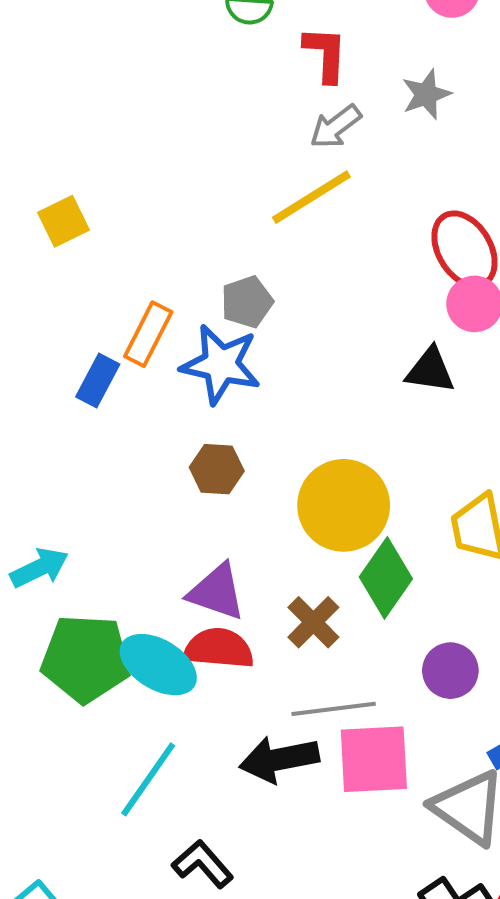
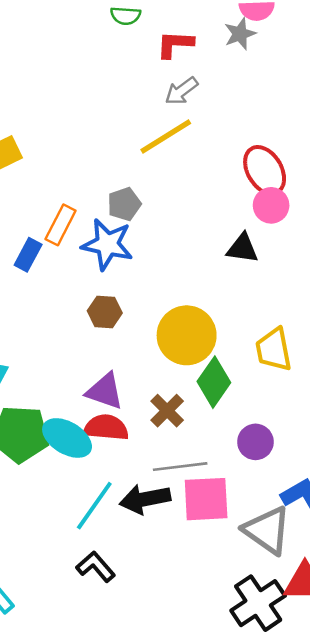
red L-shape: (325, 54) -> (175, 44), turned -90
gray star: (426, 94) -> (240, 34), moved
cyan line: (148, 779) -> (94, 506), moved

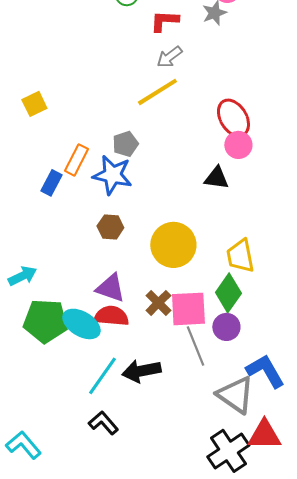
green diamond: (214, 382) -> (228, 293), moved
gray line: (180, 467) -> (195, 346), moved, turned 75
pink square: (206, 499) -> (188, 309), moved

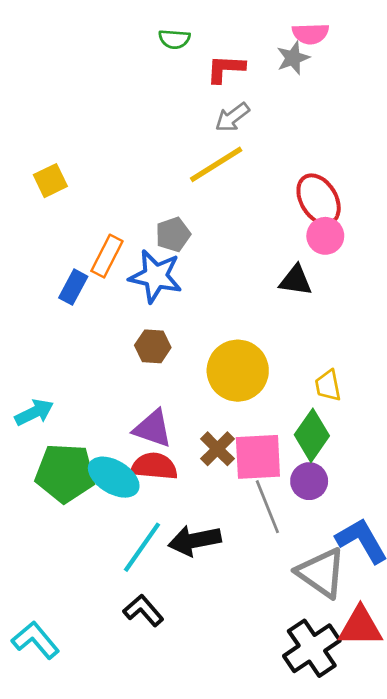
yellow trapezoid: (240, 256) -> (328, 385), size x0.7

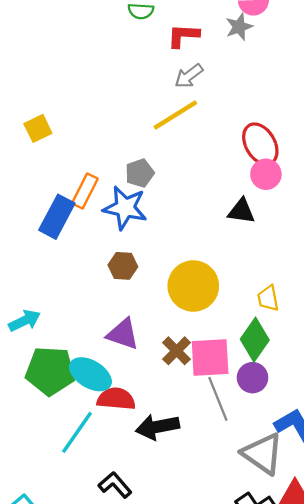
blue rectangle: (73, 287) -> (57, 217), size x1.5
red semicircle: (154, 466) -> (116, 399), moved
cyan line: (142, 547) -> (77, 432), moved

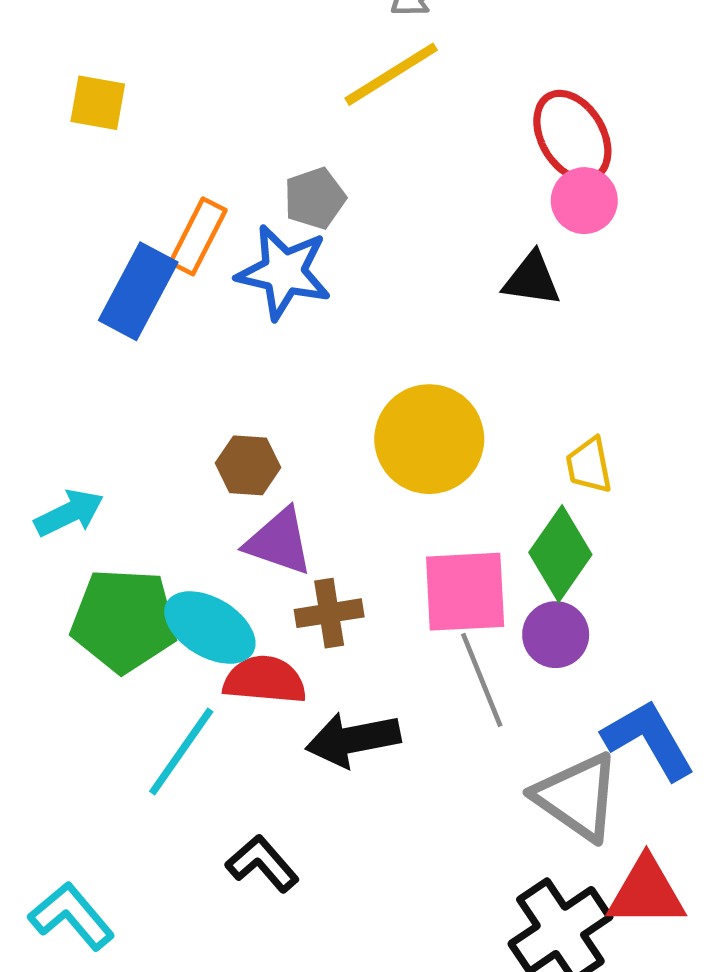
yellow square: (38, 128) -> (98, 103), turned 36
brown hexagon: (123, 266) -> (248, 465), moved
brown cross: (177, 351) -> (329, 613), moved, turned 36

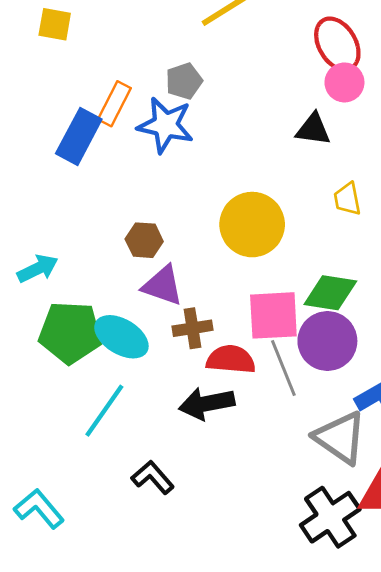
yellow trapezoid: (589, 465) -> (347, 199), moved
green diamond: (560, 554) -> (330, 293), turned 64
purple circle: (556, 635) -> (327, 341), size x1.5
red semicircle: (265, 680) -> (231, 359), moved

